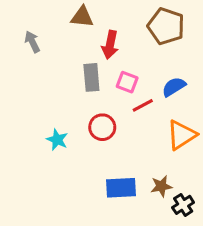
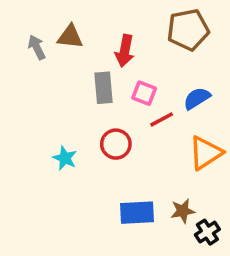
brown triangle: (82, 17) -> (70, 37), moved
brown pentagon: (166, 26) -> (188, 30), turned -30

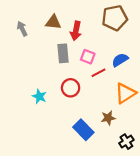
brown triangle: (70, 37) -> (53, 22), moved
brown star: (183, 211) -> (108, 118), moved
blue rectangle: (137, 213) -> (83, 130), turned 48

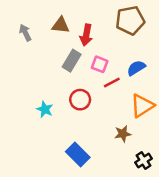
gray rectangle: (63, 53) -> (72, 61), turned 36
blue rectangle: (83, 130) -> (78, 154), moved

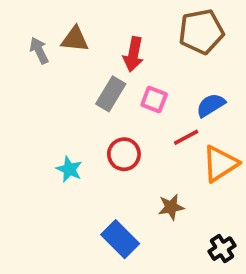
brown triangle: (61, 25) -> (75, 39), moved
red line: (112, 83) -> (186, 137), moved
brown star: (123, 134) -> (171, 207), moved

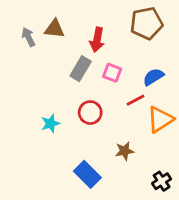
cyan star: (69, 169) -> (50, 124), turned 30

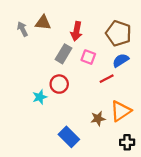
brown pentagon: (146, 23) -> (118, 33), moved, turned 30
red circle: (90, 113) -> (59, 84), moved
orange triangle: (160, 119) -> (121, 111), moved
black cross: (162, 181) -> (127, 142), turned 32

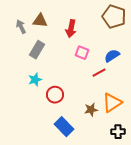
brown pentagon: (118, 33) -> (114, 17), moved
gray rectangle: (63, 54) -> (37, 50), moved
red circle: (59, 84) -> (55, 95), moved
cyan star: (40, 97) -> (35, 80), moved

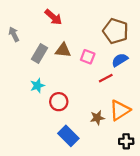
brown pentagon: (114, 17) -> (115, 31), moved
brown triangle: (40, 21) -> (63, 50), moved
gray arrow: (21, 27) -> (14, 34), moved
red arrow: (71, 29) -> (53, 17), moved, turned -60

